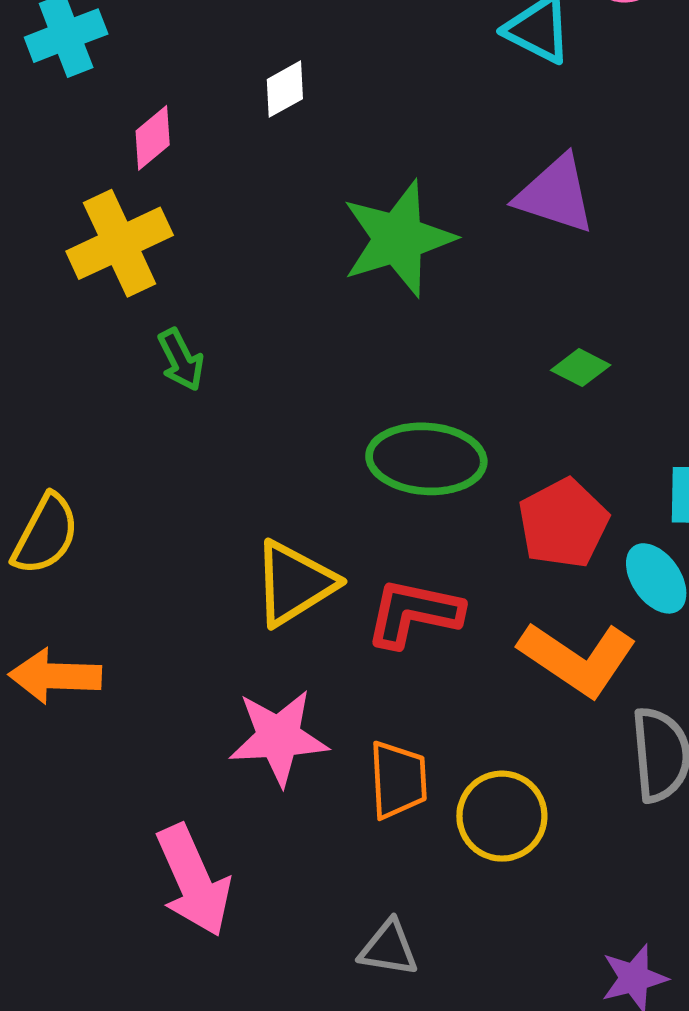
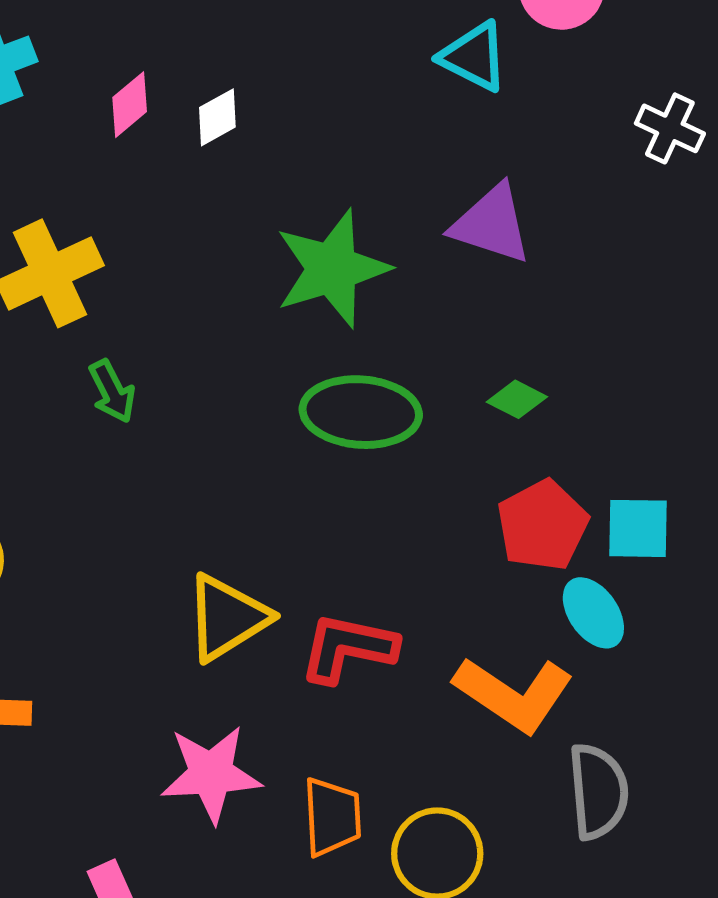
pink diamond: (153, 138) -> (130, 105), moved
green ellipse: (426, 459) -> (361, 412), moved
red pentagon: (563, 523) -> (542, 525), moved

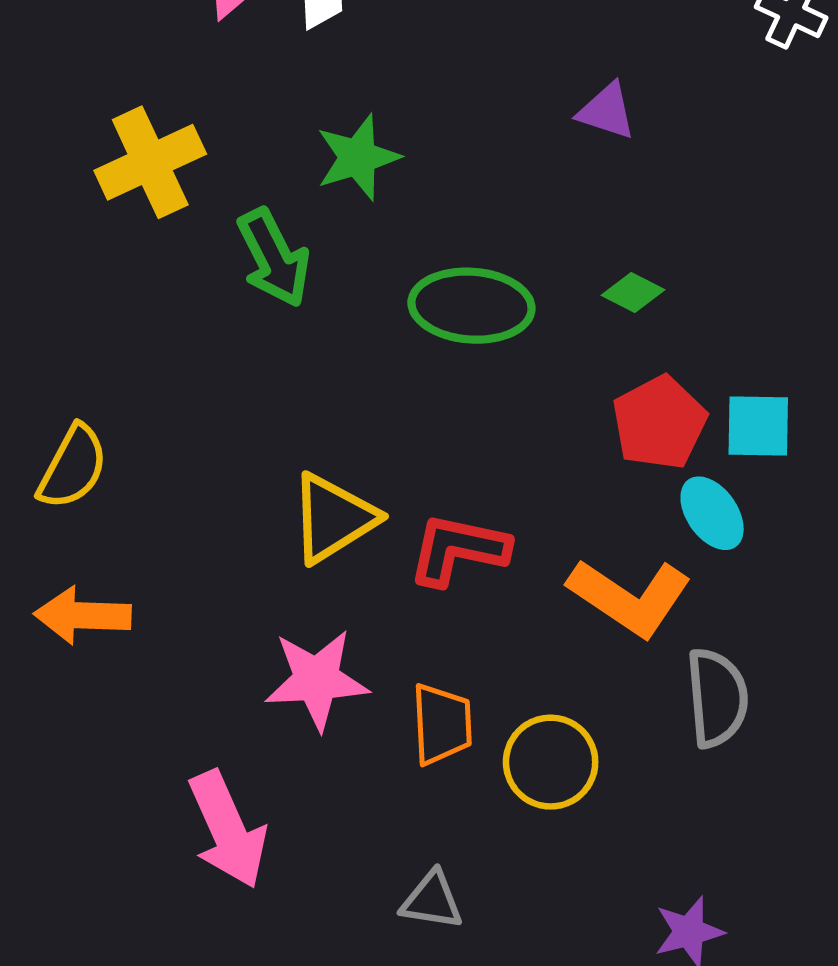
purple triangle: (491, 224) -> (607, 111), size x0.7
green star: (332, 269) -> (358, 157), moved, size x0.7
green arrow: (112, 391) -> (274, 258), moved, size x1.5

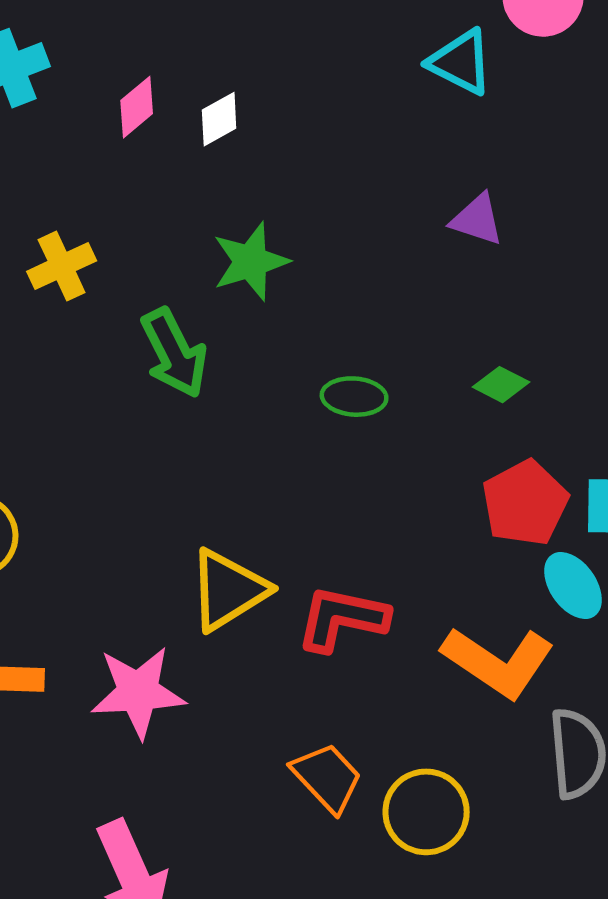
yellow cross: (150, 162) -> (62, 266), size x0.7
green ellipse: (471, 306) -> (354, 397), size x0.6
pink star: (317, 680) -> (138, 692), moved
orange trapezoid: (442, 724) -> (327, 777), turned -40

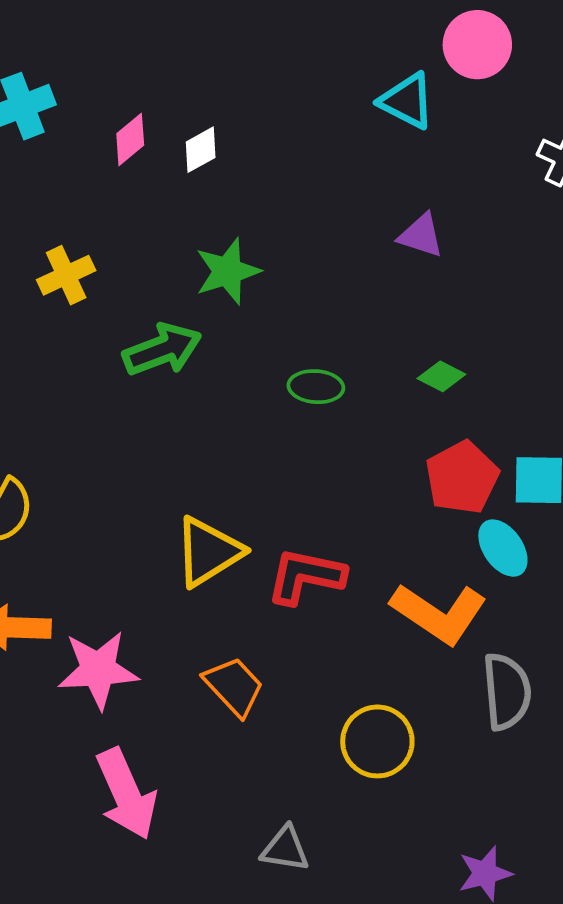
green arrow: (174, 353) -> (162, 349), turned -84
pink star: (138, 692) -> (98, 670), moved
orange trapezoid: (327, 777) -> (234, 686), moved

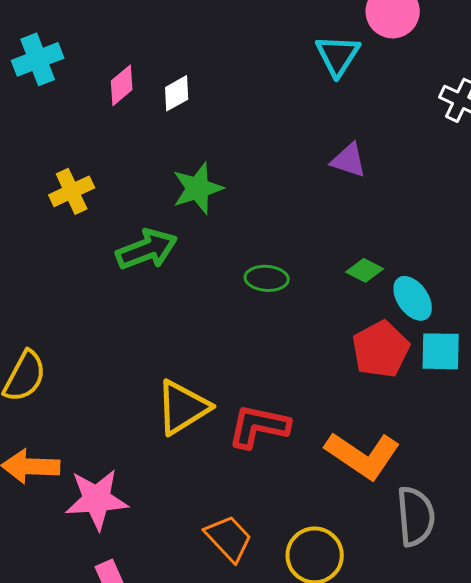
cyan triangle: (407, 101) -> (338, 55), turned 36
cyan ellipse: (503, 548) -> (413, 298), moved
orange trapezoid: (234, 686) -> (229, 538), moved

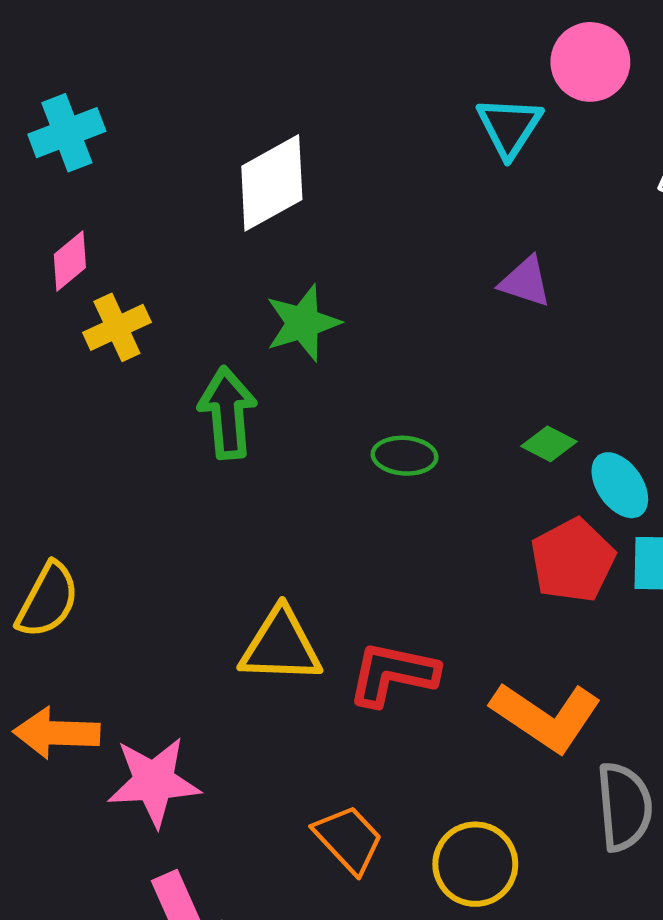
pink diamond: (122, 85) -> (70, 261), moved
white diamond: (177, 93) -> (272, 183), size x1.8
green arrow: (147, 249) -> (228, 413), turned -74
yellow triangle: (183, 407) -> (281, 646), turned 34

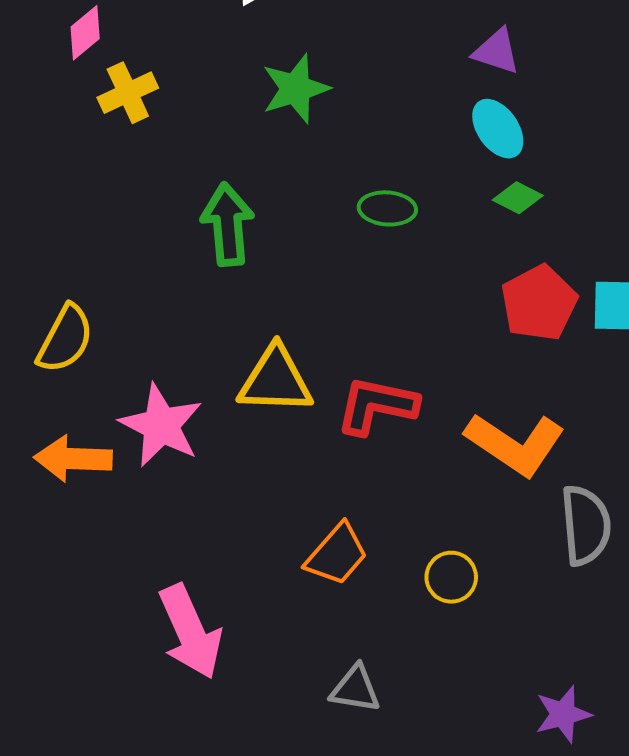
green arrow: (228, 413) -> (228, 224), moved
cyan ellipse: (620, 485) -> (498, 129), moved
pink star: (154, 782) -> (161, 425), moved, turned 30
orange trapezoid: (348, 839) -> (337, 555), turned 84
yellow circle: (475, 864) -> (451, 577), size x0.7

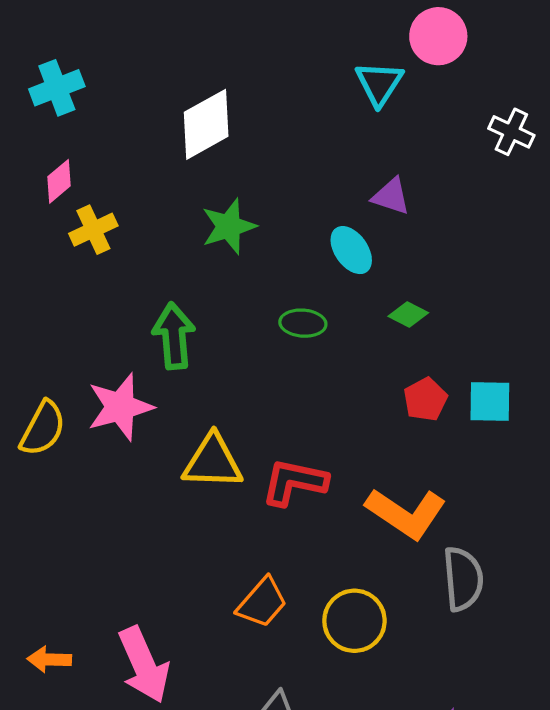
cyan ellipse: (498, 129) -> (351, 250), moved
red pentagon: (539, 303) -> (425, 399), size x0.7
pink star: (161, 425) -> (120, 407), moved, turned 30
orange arrow: (73, 459) -> (49, 659), moved, size x0.7
yellow circle: (451, 577) -> (354, 621), size x1.5

